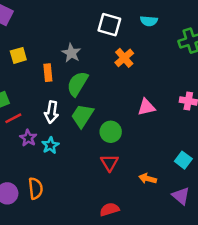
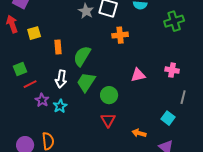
gray star: (71, 53) -> (86, 11), moved
orange cross: (124, 58) -> (120, 35), turned 35

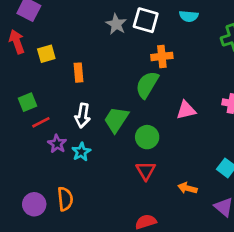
green semicircle: (82, 56) -> (147, 85), moved

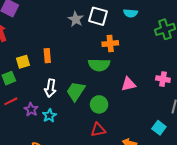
yellow square: (46, 54) -> (23, 62), moved
green semicircle: (147, 85) -> (99, 65), turned -120
red line: (41, 122) -> (11, 101), moved
red triangle: (146, 171) -> (98, 130), turned 49

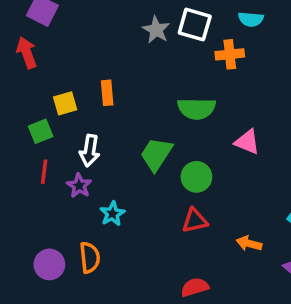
orange cross: (110, 44) -> (230, 54), moved
pink triangle: (128, 84) -> (247, 142), turned 35
white arrow: (50, 88) -> (90, 151), moved
red line: (11, 101) -> (44, 172), turned -56
cyan star: (49, 116) -> (112, 214), moved

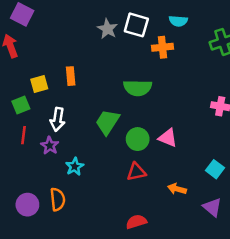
pink triangle: (247, 142) -> (168, 138), moved

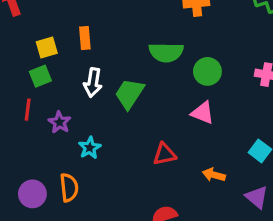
green square: (21, 105) -> (40, 76), moved
white arrow: (58, 119) -> (93, 83), moved
green circle: (138, 139) -> (207, 71), moved

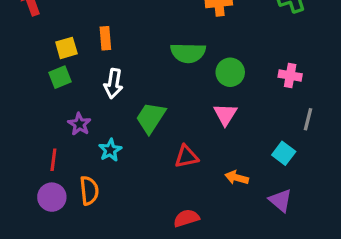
green trapezoid: (129, 94) -> (151, 118), moved
red line: (28, 110) -> (53, 160), moved
pink triangle: (203, 113) -> (225, 114), turned 40

